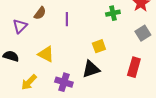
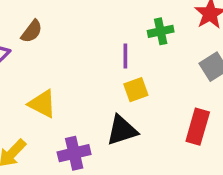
purple line: (67, 19) -> (125, 56), moved
purple cross: (64, 82) -> (74, 153), turned -30

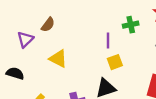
yellow triangle: (42, 104) -> (58, 59), moved

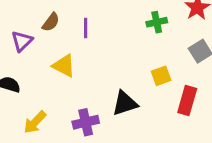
purple line: (108, 41) -> (86, 28), moved
yellow square: (115, 62) -> (161, 76), moved

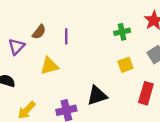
yellow triangle: (64, 66) -> (49, 66), turned -42
yellow square: (161, 76) -> (125, 65), moved

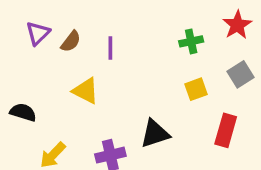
purple triangle: (16, 47) -> (38, 33), moved
yellow triangle: (49, 66) -> (86, 91), turned 42

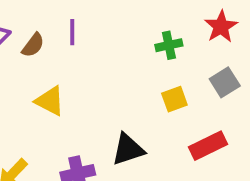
purple line: (110, 48) -> (72, 32), moved
red rectangle: (226, 130) -> (208, 146), turned 48

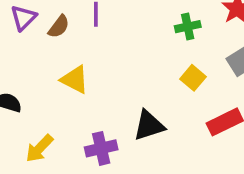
yellow square: (174, 99) -> (193, 78), turned -30

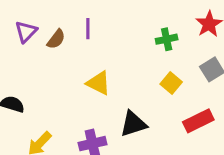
yellow triangle: (75, 80) -> (99, 83), moved

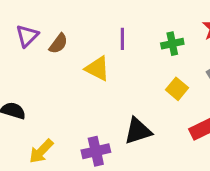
purple line: (88, 29) -> (122, 39), moved
yellow triangle: (99, 83) -> (97, 69), moved

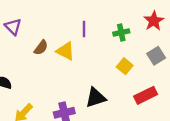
purple triangle: (27, 36) -> (13, 27), turned -30
brown semicircle: (58, 44) -> (41, 48), moved

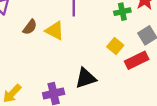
green cross: (121, 32) -> (122, 12), moved
red rectangle: (146, 95) -> (137, 60), moved

